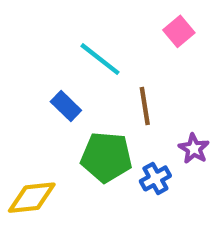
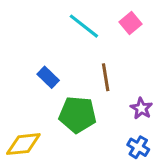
cyan line: (100, 59) -> (84, 26), moved
blue cross: (155, 178) -> (138, 147), moved, turned -30

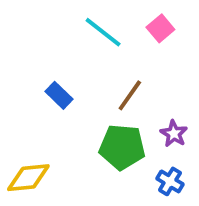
brown line: (106, 77) -> (130, 95), turned 44
green pentagon: (78, 115) -> (122, 147), moved

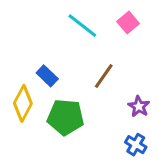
green pentagon: (122, 147) -> (66, 117), moved
yellow diamond: (28, 178) -> (23, 103), moved, turned -56

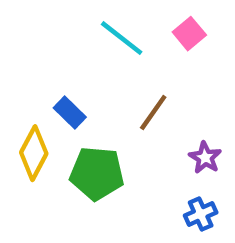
blue cross: (136, 145) -> (201, 214), turned 35

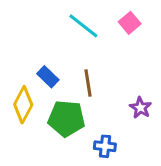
brown line: (153, 112) -> (88, 83), moved, turned -44
blue cross: (201, 214) -> (105, 146), moved, turned 30

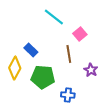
pink square: (130, 23) -> (80, 34), moved
brown line: (88, 83) -> (69, 54), moved

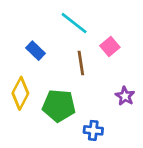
blue rectangle: (31, 50) -> (36, 51), moved
brown line: (69, 54) -> (81, 63), moved

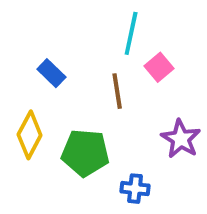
cyan line: (74, 23) -> (131, 33), moved, turned 64
purple star: (125, 96) -> (181, 139), size x1.4

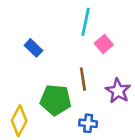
brown line: (117, 91) -> (83, 79), moved
yellow diamond: (30, 135) -> (19, 121), moved

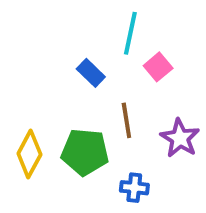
blue rectangle: (33, 48) -> (91, 73), moved
yellow diamond: (19, 121) -> (29, 154), moved

